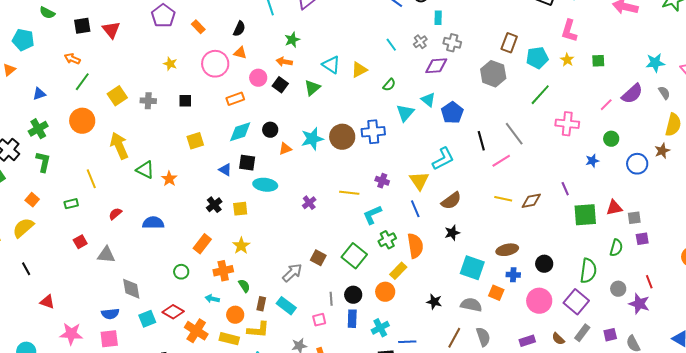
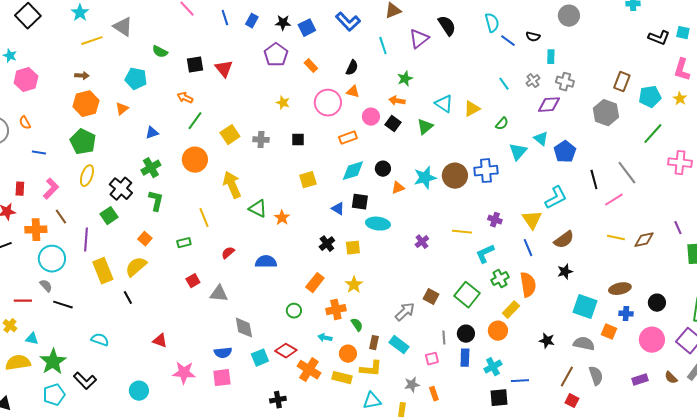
black line: (26, 269) -> (128, 298), moved

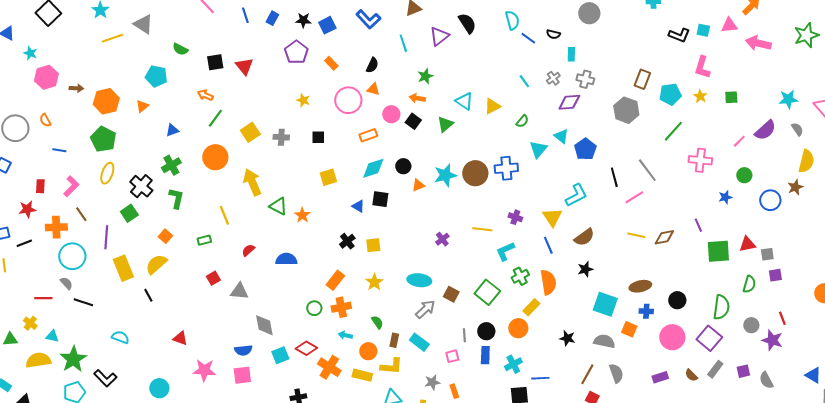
brown arrow: (82, 76) -> (76, 88), moved
cyan ellipse: (378, 224) -> (419, 280), moved
orange cross: (336, 310) -> (341, 307), moved

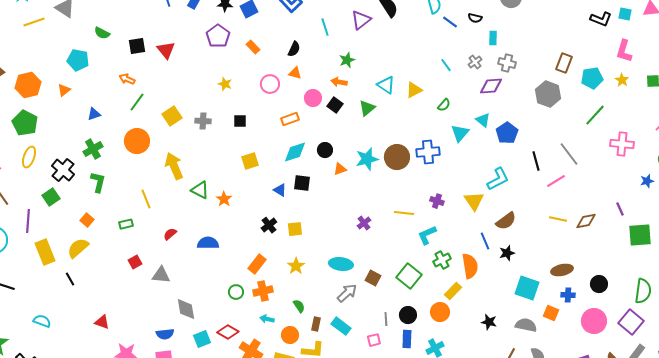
pink circle: (348, 100) -> (270, 84), size x0.7
blue line: (548, 245) -> (485, 241), moved

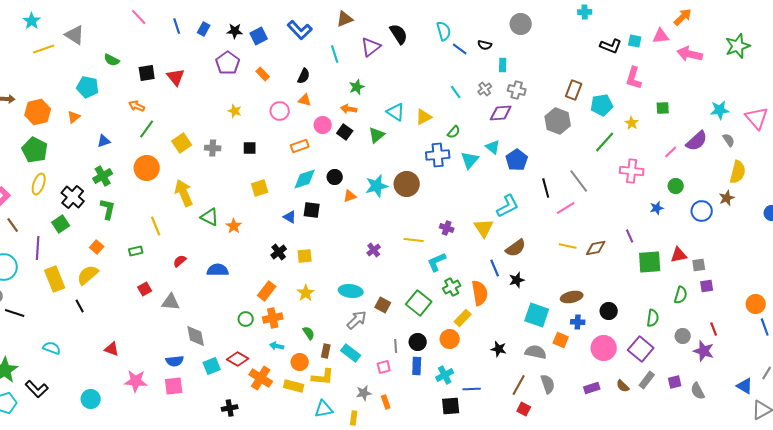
yellow star: (622, 80) -> (632, 123), moved
blue cross: (428, 152) -> (438, 155), moved
green semicircle: (643, 291) -> (653, 318), size x0.7

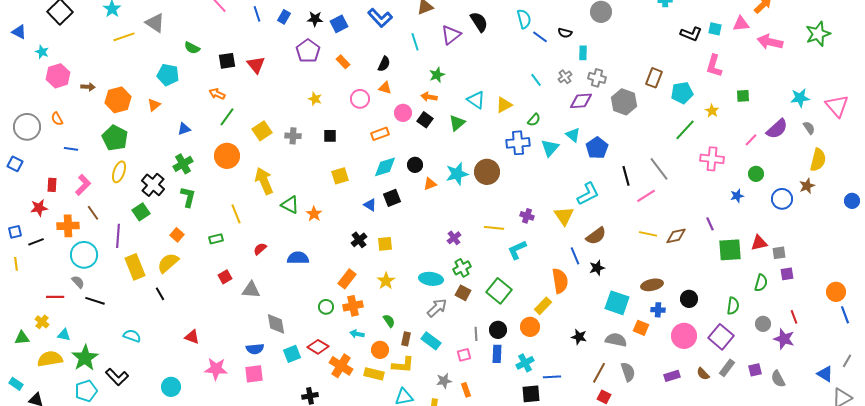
gray hexagon: (558, 121) -> (624, 102), moved
black square: (312, 210) -> (392, 198), turned -30
green cross: (452, 287) -> (462, 268), moved

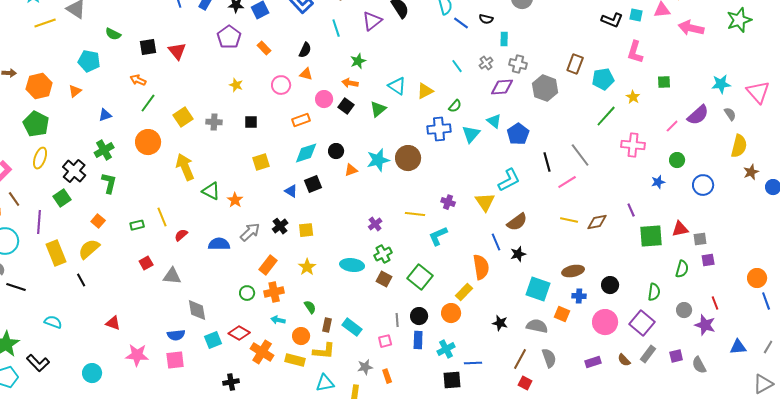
brown star: (807, 186) -> (751, 172), moved
yellow line: (236, 214) -> (162, 217), moved
gray arrow: (437, 308) -> (250, 232), moved
blue triangle: (825, 374) -> (738, 347), moved, turned -36

